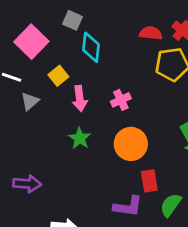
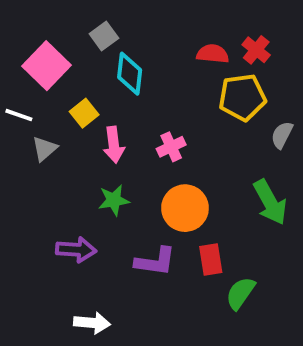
gray square: (73, 20) -> (104, 36), turned 30
green star: (80, 138) -> (114, 200), turned 30
purple arrow: (27, 184) -> (76, 250), moved
purple L-shape: (128, 206) -> (155, 262), moved

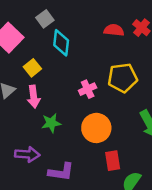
yellow pentagon: (242, 97) -> (123, 78), moved
pink arrow: (114, 145) -> (34, 97), moved
purple L-shape: (155, 262) -> (61, 172), moved

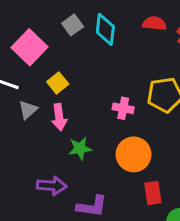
red semicircle: (114, 30) -> (154, 23), moved
cyan diamond: (61, 43) -> (105, 29), moved
pink cross: (88, 89) -> (123, 108), turned 36

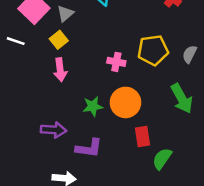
gray triangle: (28, 110) -> (65, 14), moved
green star: (80, 148) -> (93, 106), moved

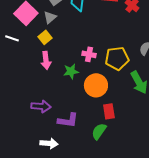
yellow pentagon: (153, 50) -> (117, 58), moved
green star: (93, 106) -> (71, 71), moved
green semicircle: (162, 159) -> (99, 131), moved

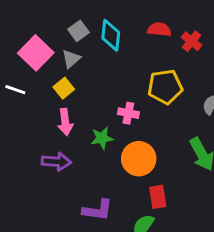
yellow pentagon: (117, 58) -> (165, 87), moved
purple arrow: (41, 106) -> (56, 162), moved

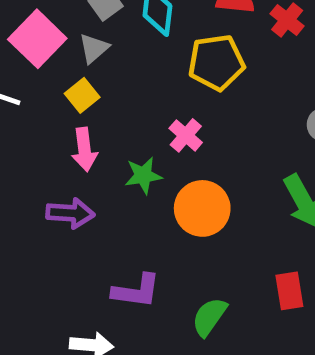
yellow pentagon: (165, 87) -> (216, 62), moved
pink cross: (128, 113) -> (186, 135), turned 30
red rectangle: (158, 197) -> (289, 291), moved

